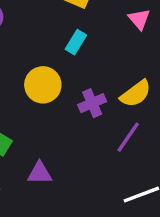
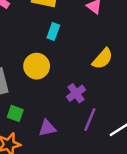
purple cross: (92, 103) -> (76, 93), moved
purple line: (128, 137) -> (90, 120), moved

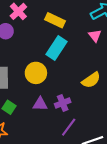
cyan rectangle: (53, 31) -> (57, 48), size x1.6
purple triangle: (47, 128) -> (40, 104), moved

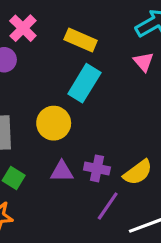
yellow semicircle: (91, 80) -> (138, 172), moved
purple cross: (63, 103) -> (97, 168), turned 35

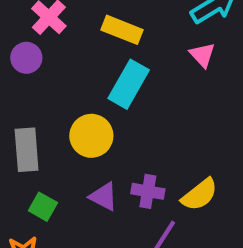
purple triangle: (62, 171) -> (104, 197), turned 30

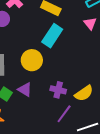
purple triangle: (104, 197) -> (25, 90), moved

